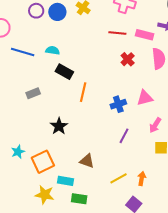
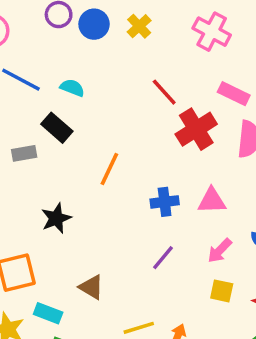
red line: (117, 33) -> (164, 92), moved, turned 30
red cross: (128, 59) -> (196, 129), size x1.6
black rectangle: (64, 72) -> (57, 128), moved

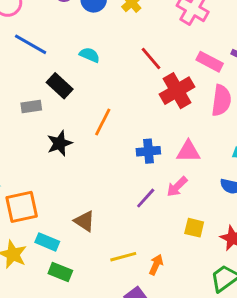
cyan semicircle: (72, 88) -> (89, 55), moved
black star: (56, 218) -> (60, 143), moved
pink arrow: (220, 251) -> (177, 187), moved

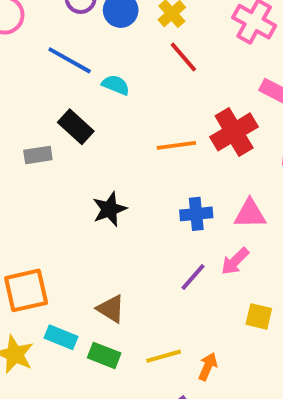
blue line: (31, 44) -> (70, 60), moved
red line: (151, 58) -> (183, 57), moved
orange line: (103, 122) -> (176, 145), moved, turned 56
black star: (60, 143) -> (109, 209), moved
green rectangle: (60, 272) -> (104, 355), moved

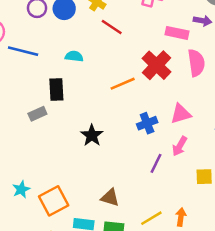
blue line: (70, 60) -> (23, 51), moved
black rectangle: (76, 127) -> (56, 89), turned 60

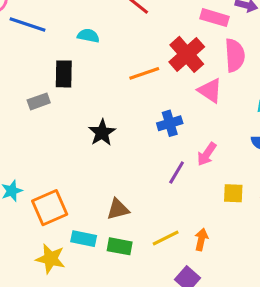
pink triangle: (181, 114) -> (210, 91), moved, turned 45
brown triangle: (110, 198) -> (118, 209), turned -36

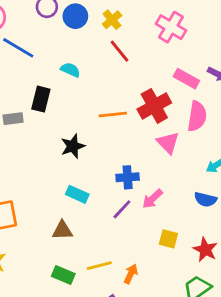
blue cross: (170, 123) -> (128, 177), moved
black star: (102, 133) -> (73, 146), moved
cyan rectangle: (84, 239) -> (77, 194), moved
green rectangle: (120, 246) -> (63, 275), moved

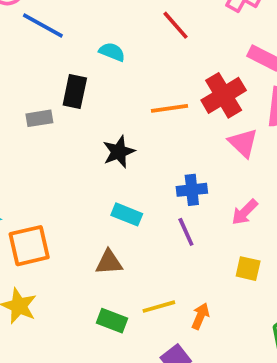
pink arrow: (152, 199) -> (245, 212), moved
purple line: (122, 209) -> (186, 232), turned -65

